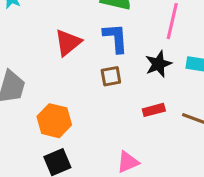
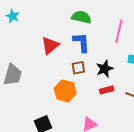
black star: (158, 64) -> (105, 69), moved
orange hexagon: (54, 121) -> (65, 91), moved

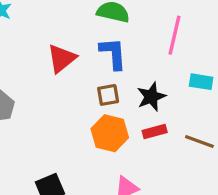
orange hexagon: (65, 91) -> (110, 133), moved

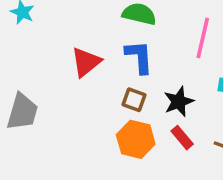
brown square: (108, 95) -> (134, 100), turned 30
red rectangle: (155, 132) -> (182, 138), turned 65

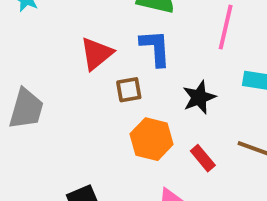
brown square: (134, 100) -> (129, 90), moved, turned -30
red rectangle: (182, 138) -> (203, 158), moved

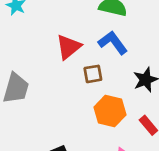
blue L-shape: (155, 48) -> (113, 43), turned -32

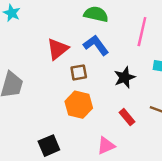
orange hexagon: (110, 111) -> (79, 105), moved

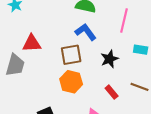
red triangle: (58, 49) -> (32, 43), moved, turned 36
brown square: (79, 72) -> (71, 55), size x1.5

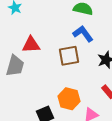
orange hexagon: (71, 82) -> (69, 99), moved

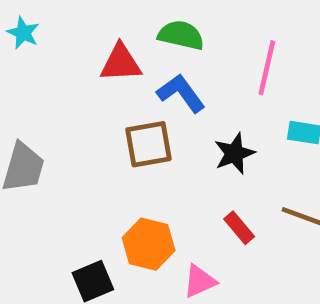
red triangle: (31, 45) -> (121, 63), moved

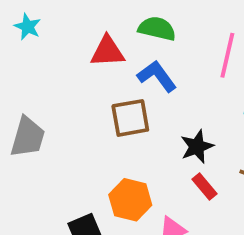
black star: (234, 154) -> (197, 147), moved

